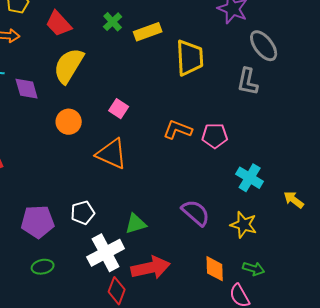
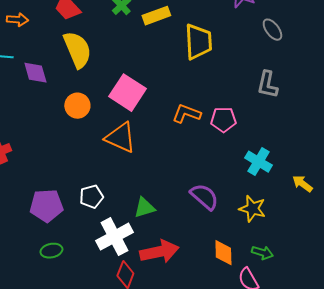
gray ellipse: (264, 46) -> (272, 30), size x0.7
yellow semicircle: (69, 66) -> (77, 50), turned 126
gray L-shape: (248, 82) -> (267, 85), moved
pink square: (119, 109) -> (127, 93), size x1.8

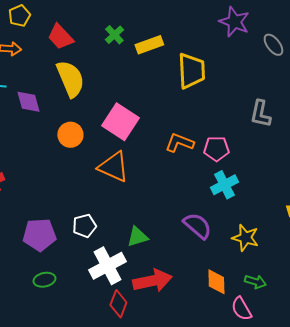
gray ellipse: (272, 30) -> (273, 45), moved
cyan cross: (258, 162) -> (224, 185), moved, turned 32

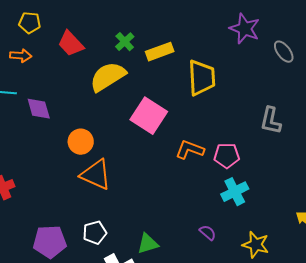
yellow pentagon: (19, 16) -> (30, 23), turned 30
yellow semicircle: (70, 79) -> (108, 77), moved, turned -99
pink square: (120, 122) -> (149, 116), moved
orange triangle: (113, 167) -> (96, 175), moved
purple semicircle: (197, 226) -> (208, 233), size x0.6

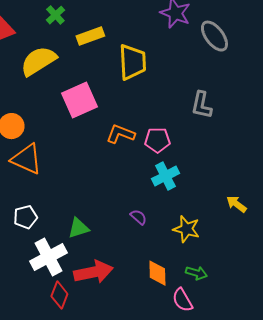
green cross: (125, 42) -> (55, 15), moved
gray ellipse: (284, 52) -> (214, 36), size x1.4
pink square: (149, 116) -> (79, 100), turned 33

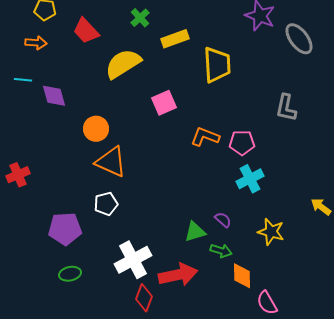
pink square: (79, 100) -> (164, 103), size x0.7
white pentagon: (25, 217) -> (106, 204), moved
green triangle: (78, 228) -> (195, 232), moved
green arrow: (196, 273) -> (221, 251), moved

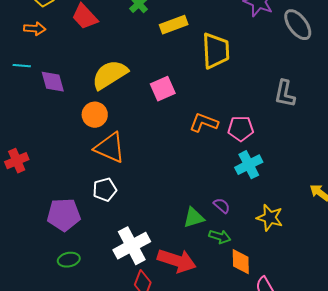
yellow semicircle: (123, 64) -> (110, 75), moved
red arrow: (178, 275) -> (177, 261), turned 30

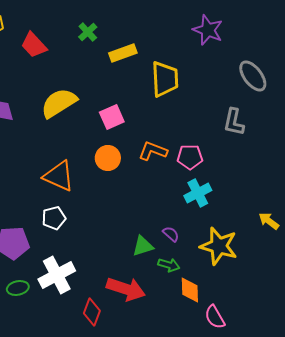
gray ellipse: (298, 25) -> (253, 76), moved
orange circle: (95, 115) -> (108, 158), moved
yellow star: (270, 218) -> (219, 246), size x1.4
white cross: (132, 246) -> (57, 275), moved

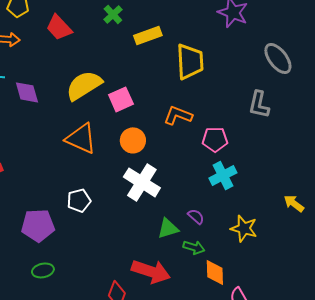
pink square: (112, 117) -> (121, 99), moved
orange L-shape: (153, 151) -> (178, 115), moved
orange triangle: (59, 176) -> (81, 138), moved
yellow star: (219, 246) -> (244, 228), size x0.7
white cross: (57, 275) -> (142, 182), moved, turned -30

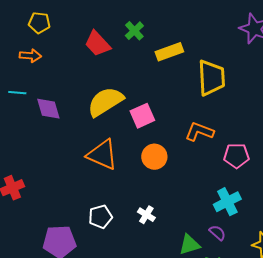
red trapezoid: (59, 27) -> (97, 44), moved
cyan cross: (223, 175) -> (227, 202), moved
white cross: (142, 182) -> (146, 215), moved, size x0.5

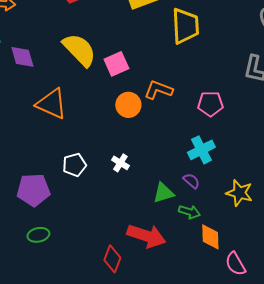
yellow semicircle: (105, 102) -> (79, 50), turned 78
orange L-shape: (199, 132) -> (158, 90), moved
orange triangle: (102, 155) -> (51, 104), moved

